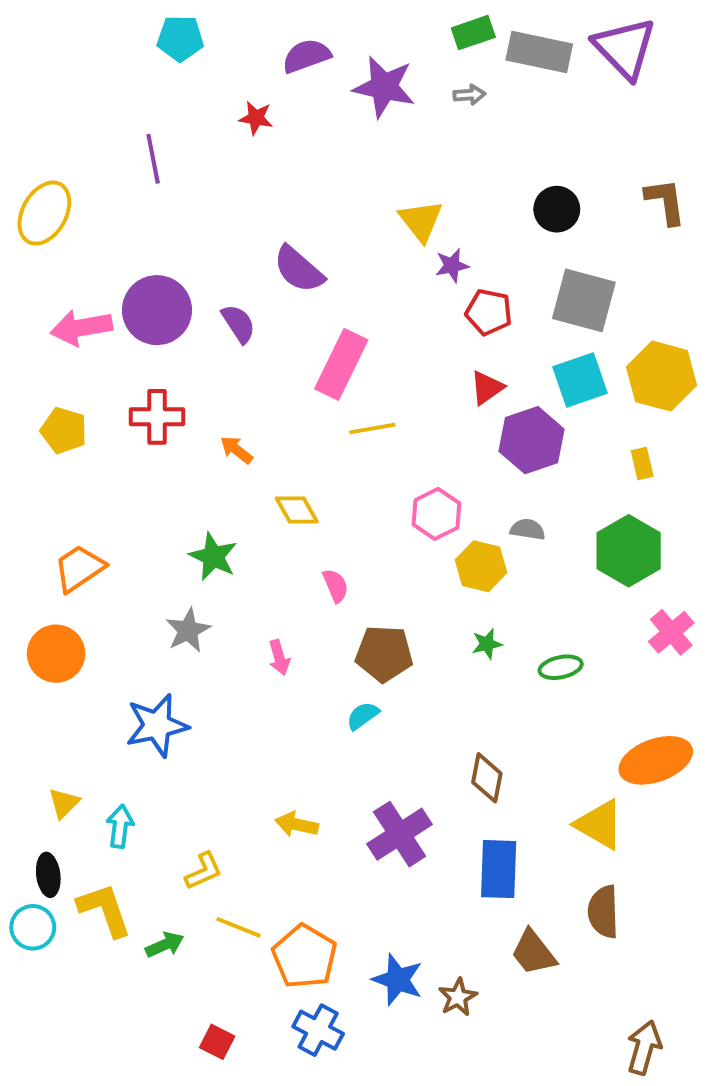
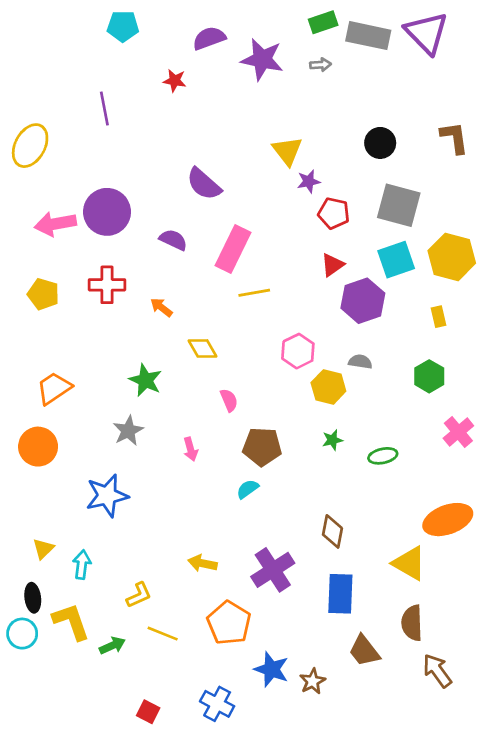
purple semicircle: (238, 324) -> (173, 240), moved, turned -32
green hexagon: (629, 551) -> (429, 376), size x0.7
orange pentagon: (304, 956) -> (229, 623), moved
brown arrow: (644, 1048) -> (437, 671), moved, turned -52

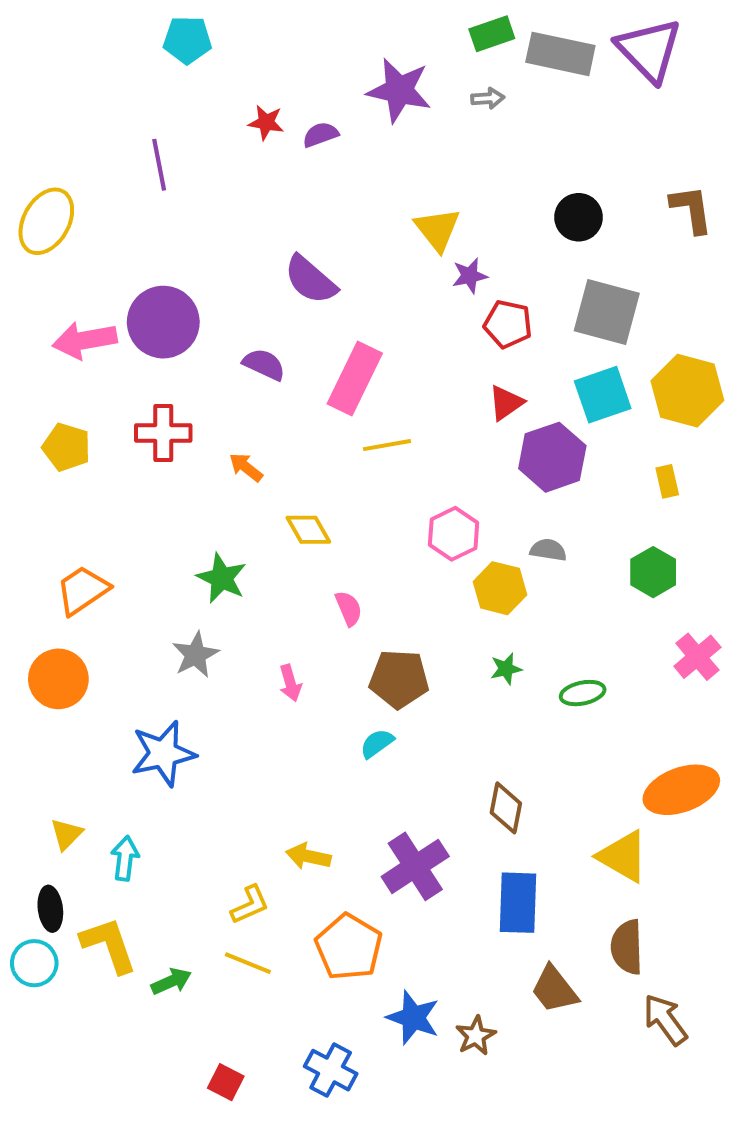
purple semicircle: (209, 38) -> (320, 135), moved, size x0.7
yellow L-shape: (139, 595) -> (250, 905), moved

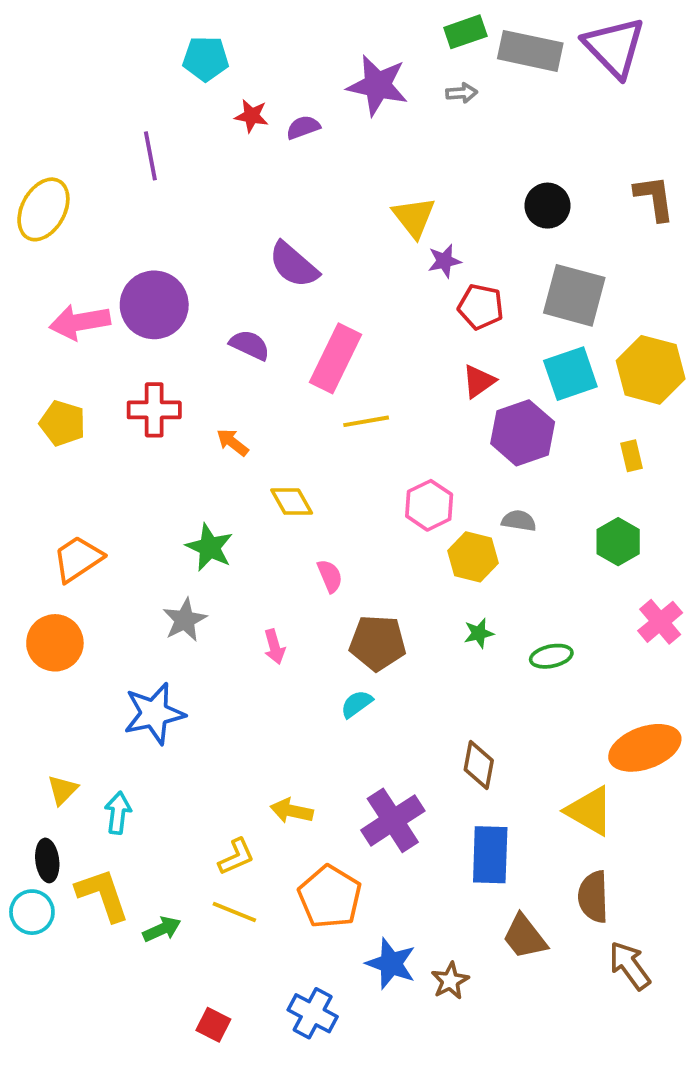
cyan pentagon: (187, 40) -> (206, 59), moved

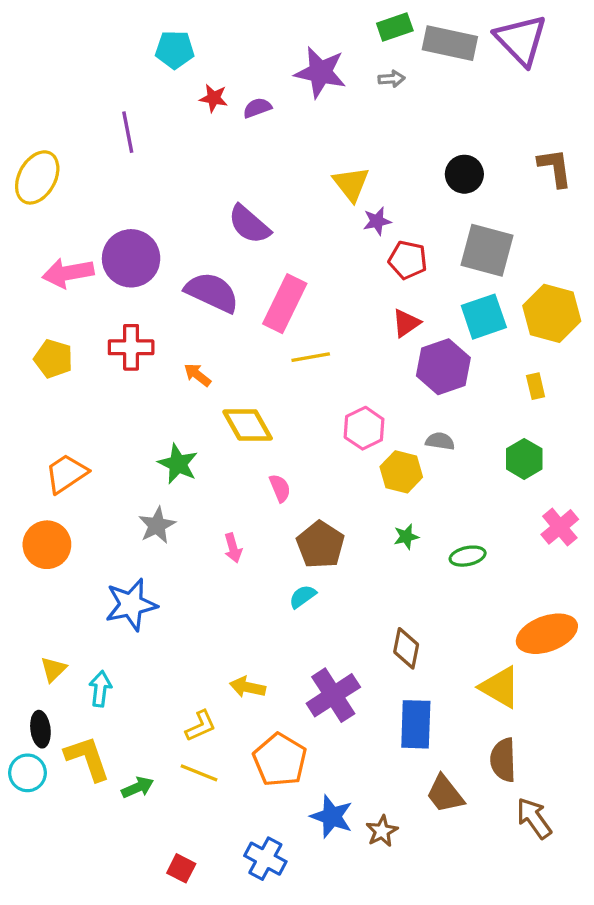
purple semicircle: (250, 345) -> (212, 292), size x1.6
yellow diamond: (292, 502) -> (248, 425), size x1.4
brown pentagon: (378, 643) -> (320, 545), turned 30

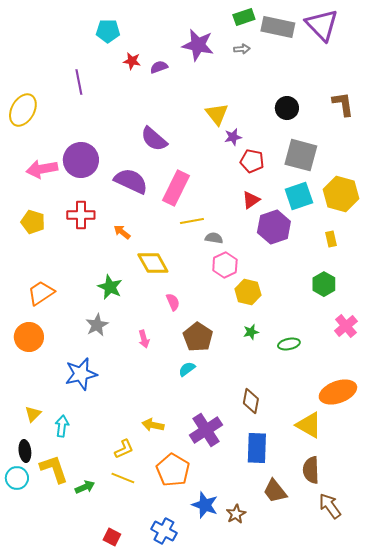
gray semicircle: (440, 441) -> (214, 238), moved

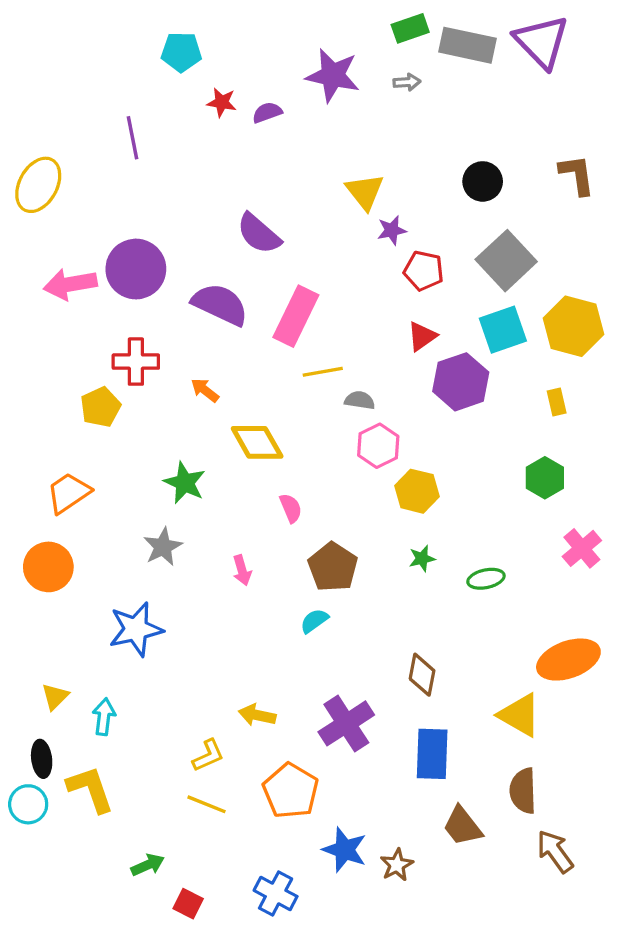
gray square: (301, 155) -> (506, 261), turned 32
yellow pentagon: (33, 222) -> (101, 407), moved, turned 30
green arrow: (85, 487) -> (148, 865), moved

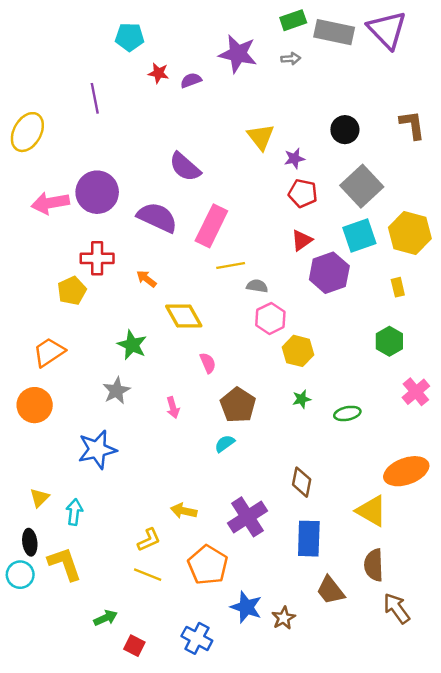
purple star: (392, 230) -> (294, 158), moved

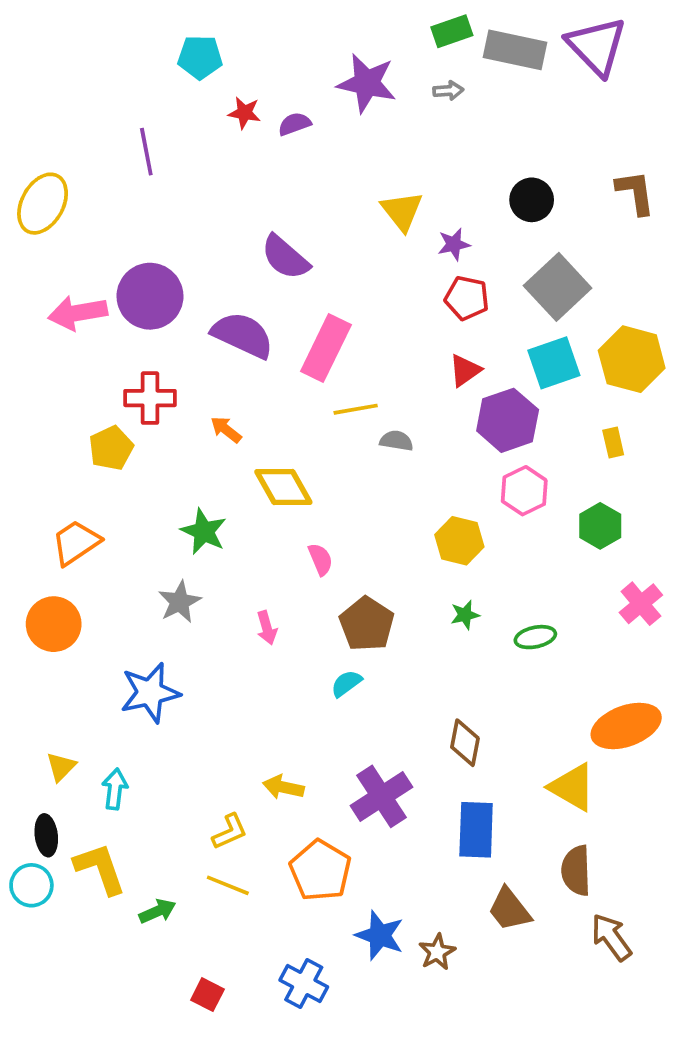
pink hexagon: (270, 318) -> (524, 491), moved
green arrow: (106, 618) -> (157, 911), moved

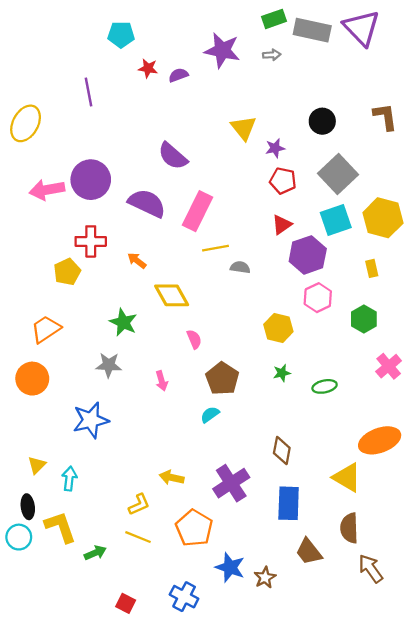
gray star: (180, 602) -> (109, 365), turned 30

